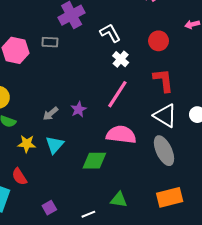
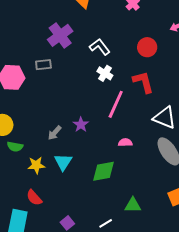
white cross: (121, 59) -> (105, 73), moved
red L-shape: (163, 80) -> (143, 82), moved
pink semicircle: (121, 135) -> (125, 142), size x0.5

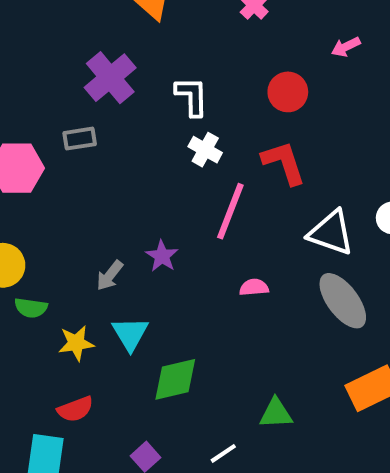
white L-shape: (100, 47) -> (192, 96), turned 40
green diamond: (104, 171) -> (175, 379), moved
red semicircle: (34, 198) -> (75, 409), turned -66

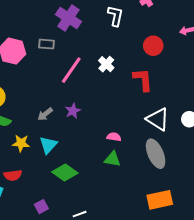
purple cross: (110, 78) -> (68, 18), turned -30
white L-shape: (192, 96) -> (115, 16), moved
pink line: (230, 211) -> (71, 70), moved
green diamond: (175, 379) -> (65, 172), turned 35
green triangle: (276, 413) -> (112, 159), moved

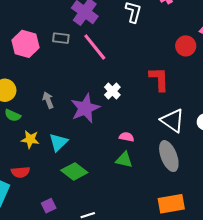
red circle: (153, 46) -> (186, 46), moved
white cross: (106, 64) -> (112, 91), moved
pink line: (71, 70) -> (95, 47), moved, turned -76
purple star: (73, 111) -> (85, 108), size x1.8
gray arrow: (45, 114) -> (48, 100), moved, turned 105

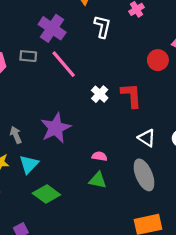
white cross: (112, 91) -> (100, 94), moved
gray arrow: (48, 100) -> (16, 135), moved
white triangle: (173, 121) -> (147, 138), size x0.7

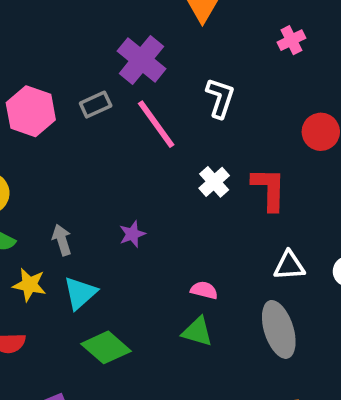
white L-shape: (102, 27) -> (220, 98), moved
gray rectangle: (28, 56) -> (96, 105), turned -35
purple star: (56, 128) -> (132, 234), size x0.5
white triangle: (147, 138) -> (289, 266), turned -42

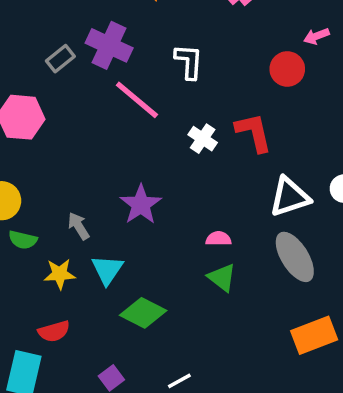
gray rectangle: (96, 105) -> (60, 59), moved
purple star: (132, 234) -> (141, 205), size x1.6
white triangle: (289, 266) -> (290, 197), size x1.4
green triangle: (197, 332) -> (222, 278), turned 36

